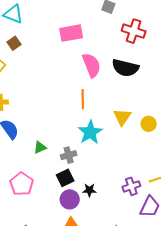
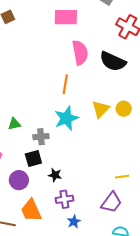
yellow circle: (149, 124) -> (124, 109), moved
purple cross: (131, 186) -> (64, 199), moved
purple circle: (70, 199) -> (19, 180), moved

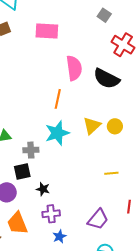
pink rectangle: (66, 17) -> (47, 31), moved
yellow line: (122, 177) -> (111, 173), moved

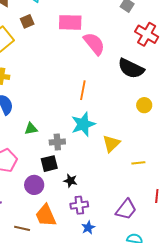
pink semicircle: (74, 68) -> (94, 44), moved, turned -30
yellow triangle: (92, 126) -> (111, 144), moved
yellow circle: (115, 126) -> (144, 105), moved

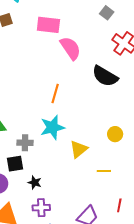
yellow circle: (144, 105) -> (115, 134), moved

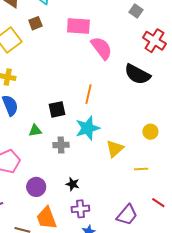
black square: (15, 164) -> (57, 109), moved
red line: (119, 205) -> (158, 203), turned -64

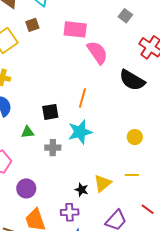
gray square: (136, 11) -> (125, 16), moved
yellow circle: (150, 132) -> (135, 137), moved
yellow triangle: (115, 149) -> (103, 183), moved
black star: (73, 184) -> (82, 190), moved

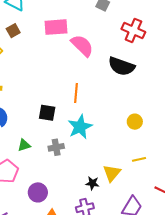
black square: (50, 112) -> (47, 113), turned 30
green triangle: (28, 132) -> (24, 145), moved

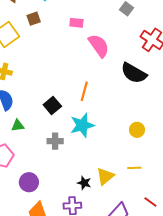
pink rectangle: (56, 27) -> (76, 23), size x0.6
black square: (47, 113) -> (52, 105), turned 30
green triangle: (24, 145) -> (18, 125), moved

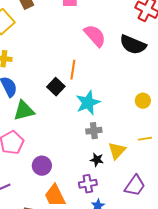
pink semicircle: (99, 46) -> (95, 36), moved
orange line: (84, 91) -> (73, 70), moved
green triangle: (18, 125) -> (24, 111), size x1.6
gray cross: (55, 141) -> (94, 131), moved

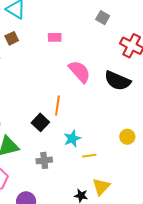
cyan star: (88, 103) -> (72, 139), size x0.7
gray cross: (94, 131) -> (44, 160), moved
yellow line: (145, 139) -> (89, 156), moved

